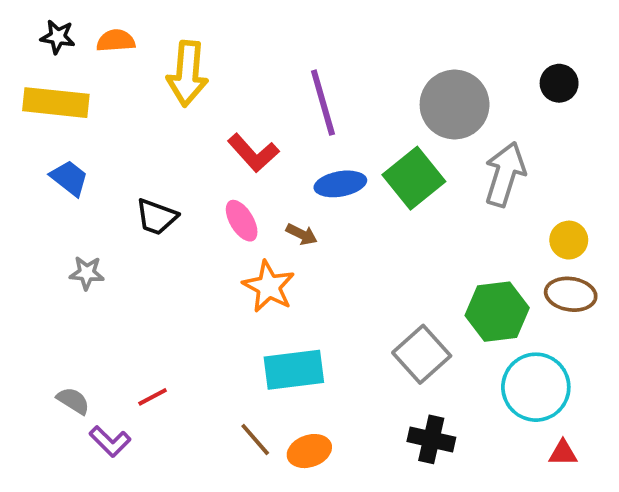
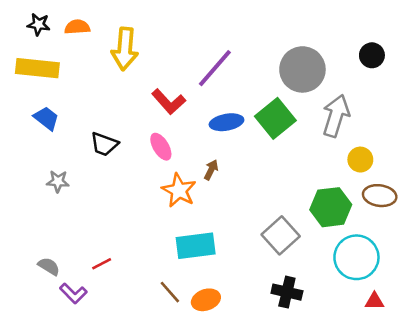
purple line: (323, 103) -> (215, 68), turned 57
brown arrow: (302, 234) -> (211, 170), moved, turned -90
yellow circle: (569, 240) -> (360, 160), moved

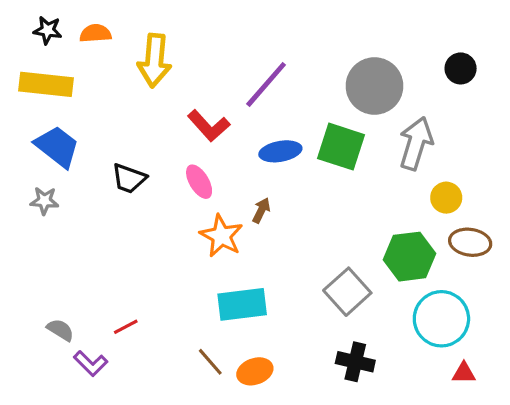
blue trapezoid: (46, 118) -> (57, 147), size x1.4
green square: (275, 118) -> (341, 147), turned -33
gray star: (58, 181) -> (44, 201), moved

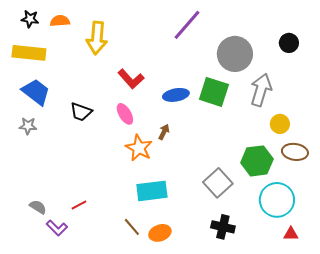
purple line: (266, 84) -> (187, 25), moved

